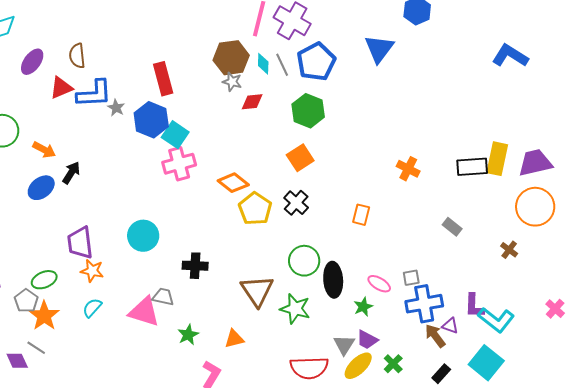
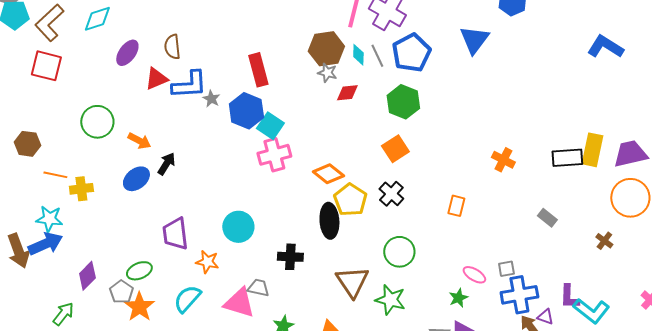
orange star: (92, 271) -> (207, 262), moved
black ellipse: (333, 280) -> (329, 221), moved
cyan semicircle: (92, 308) -> (187, 299), size x1.4

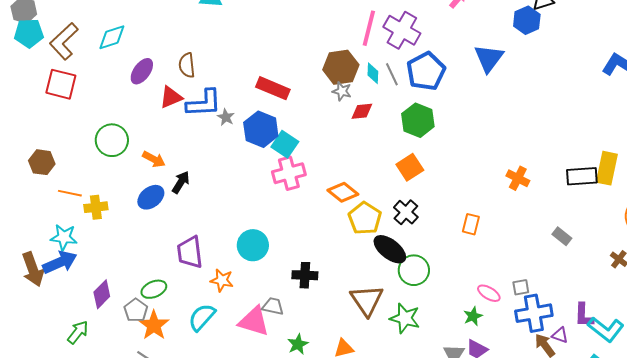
red rectangle: (258, 70) -> (273, 88), turned -52
black ellipse: (329, 221) -> (390, 249), moved, turned -48

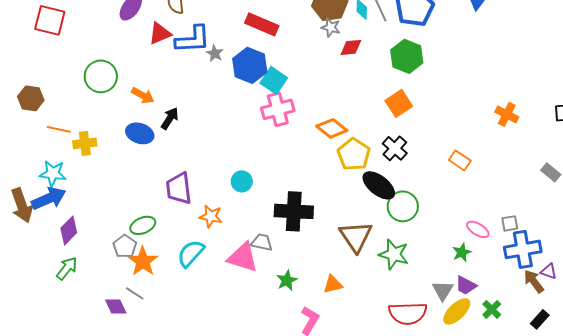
blue ellipse: (151, 197) -> (140, 133), turned 56
orange rectangle: (471, 224) -> (460, 160), turned -70
cyan circle: (253, 245) -> (242, 181), size x0.7
black cross: (305, 275) -> (294, 211), size x1.5
purple diamond: (102, 294) -> (69, 230), moved

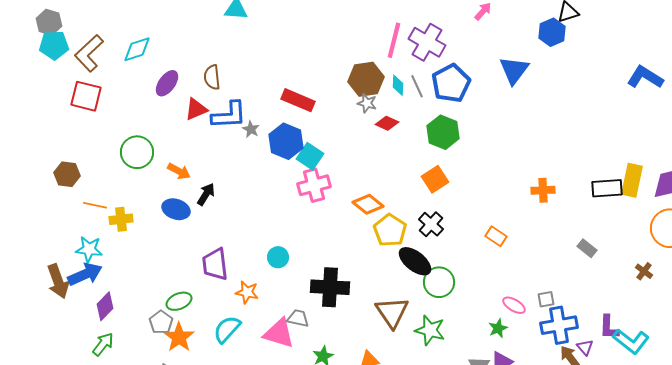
red diamond: (351, 47) -> (387, 123), turned 30
orange cross: (507, 114) -> (543, 190), turned -30
purple triangle: (549, 271) -> (585, 347), turned 30

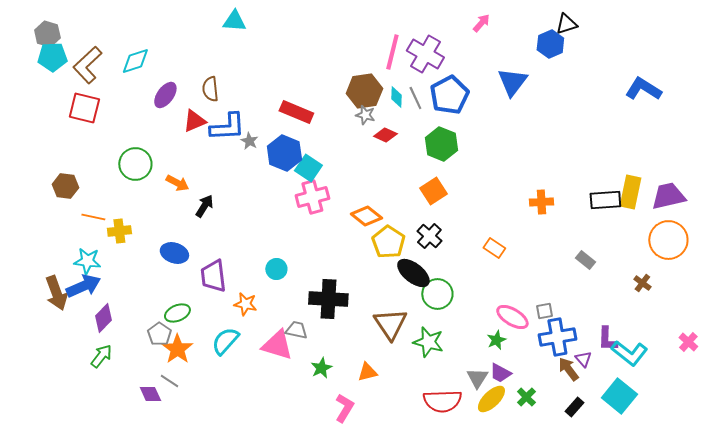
blue ellipse: (176, 209) -> (174, 253), moved
pink ellipse: (514, 305) -> (512, 317), size x1.4

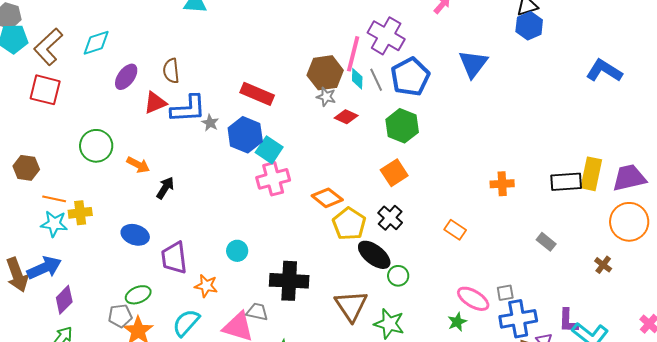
blue hexagon: (550, 44) -> (529, 26), moved
pink line: (392, 52) -> (353, 54), moved
cyan star: (87, 261) -> (54, 224), moved
green circle: (437, 294) -> (398, 276), size x0.7
gray pentagon: (159, 334) -> (120, 316), turned 30

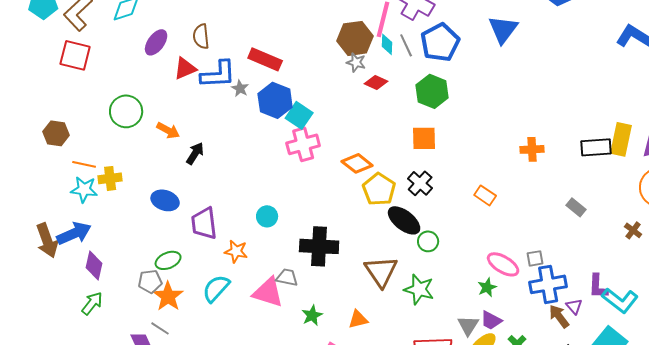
red rectangle: (257, 94) -> (265, 59), moved
orange square: (394, 173) -> (424, 138), turned 32
purple diamond: (64, 300) -> (94, 265), turned -32

